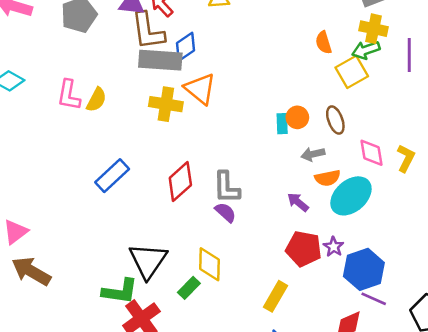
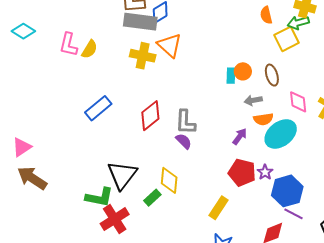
purple arrow: (298, 202) -> (240, 136), turned 84

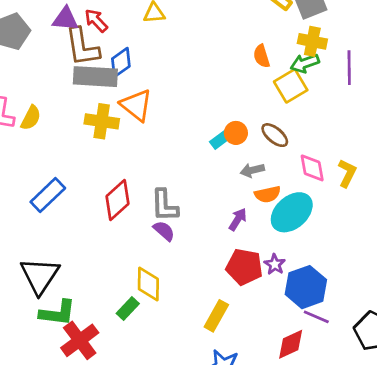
brown ellipse: (272, 75) -> (275, 135), turned -30
cyan rectangle: (231, 76) -> (220, 140), turned 56
black triangle: (122, 175) -> (40, 276), moved

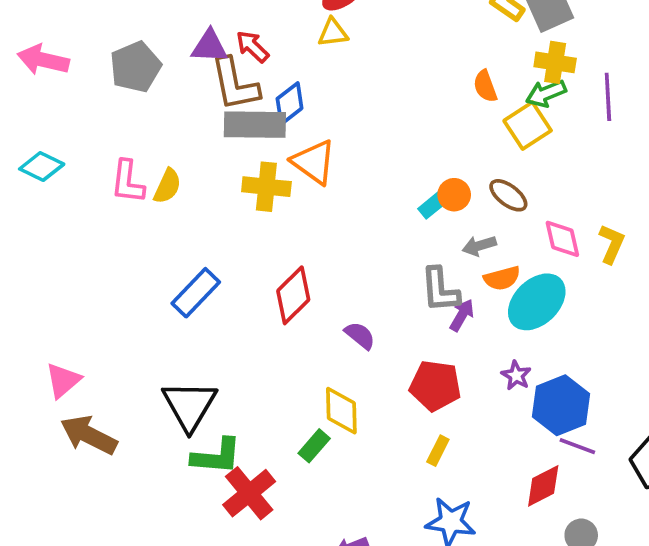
gray L-shape: (165, 205) -> (440, 290), moved
red pentagon: (244, 267) -> (435, 386), moved
yellow rectangle: (216, 316) -> (438, 451), size x0.7

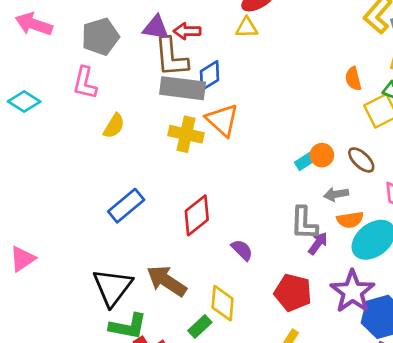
red arrow: (252, 47) -> (187, 31), turned -50
pink L-shape: (128, 182) -> (85, 83), moved
purple star: (516, 375) -> (353, 292), size x2.0
brown arrow: (89, 435) -> (167, 281), moved

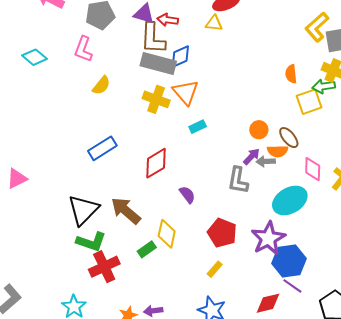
cyan rectangle: (306, 161) -> (198, 127), moved
orange semicircle: (350, 220) -> (278, 151), moved
purple arrow: (318, 243) -> (251, 157), moved

